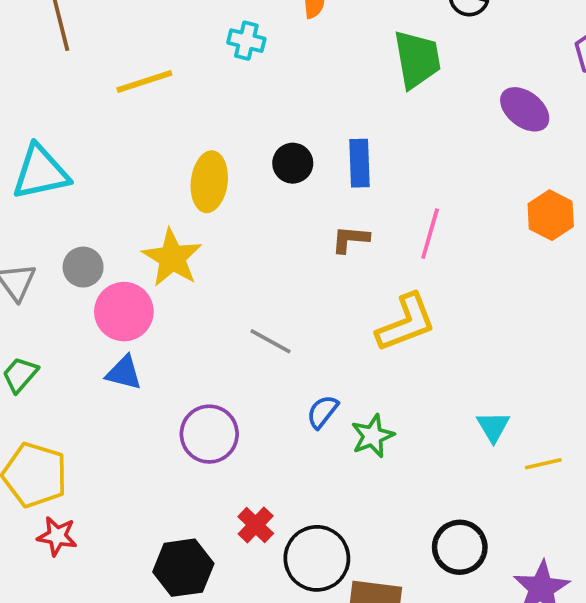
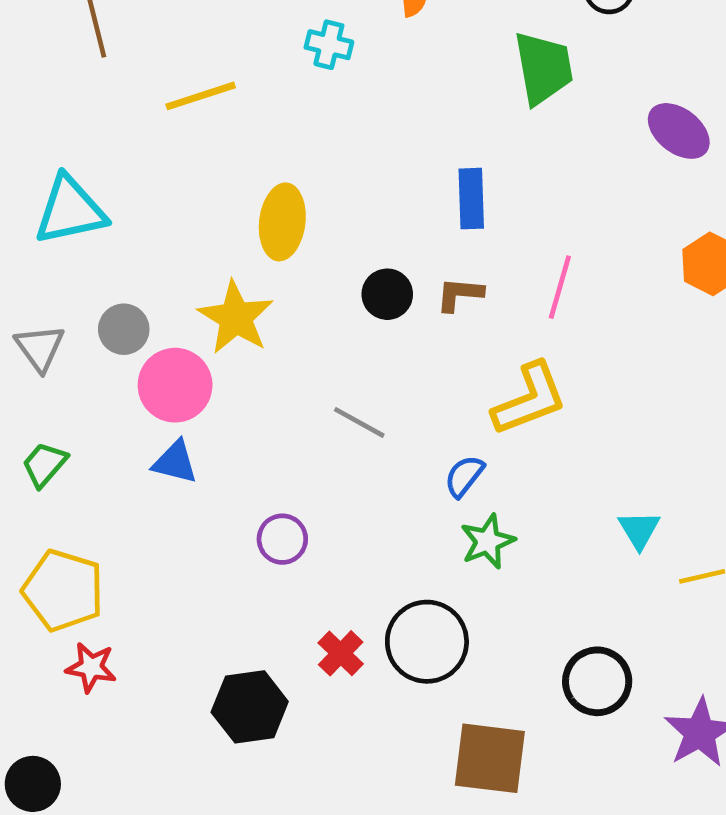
black circle: (293, 163) -> (387, 294), moved
blue semicircle: (322, 412) -> (464, 476), moved
purple circle: (209, 434) -> (282, 539), size x0.7
black circle: (317, 558) -> (427, 642), moved

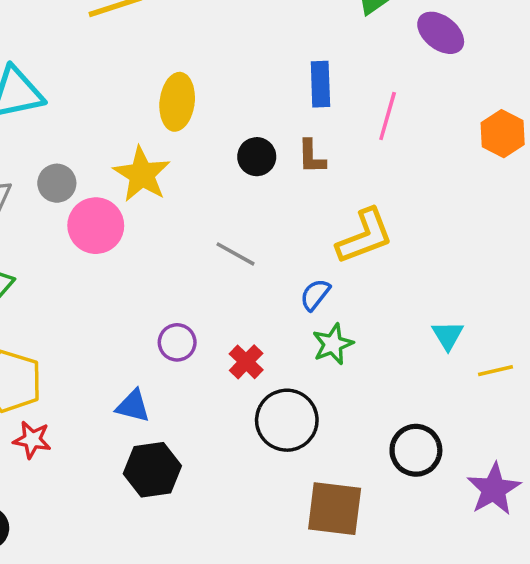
purple ellipse: (679, 131) -> (441, 33), moved
pink line: (560, 287) -> (388, 116), moved
brown L-shape: (460, 294) -> (312, 157), turned -96
blue triangle: (175, 462) -> (133, 406), moved
red cross: (341, 653) -> (246, 362), moved

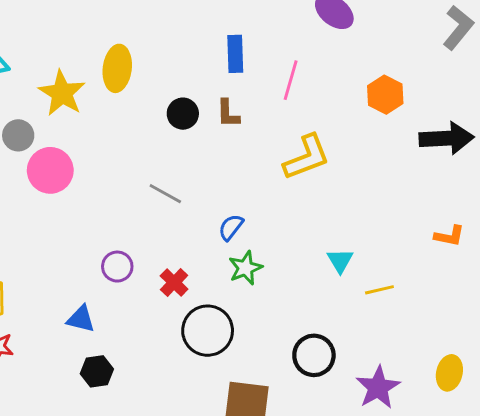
yellow star: (142, 174) -> (62, 93), moved
yellow L-shape: (365, 236) -> (307, 157), moved
black hexagon: (152, 470) -> (97, 371), size x0.7

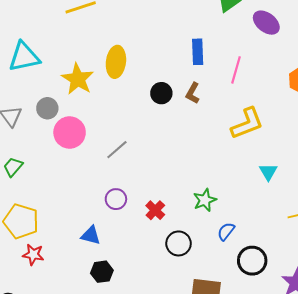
brown L-shape: (228, 114) -> (193, 93), turned 30
gray line: (165, 194) -> (117, 150), moved, turned -70
blue semicircle: (231, 227) -> (226, 231), moved
cyan triangle: (340, 261) -> (268, 172), moved
black circle: (208, 331) -> (179, 243), size x0.7

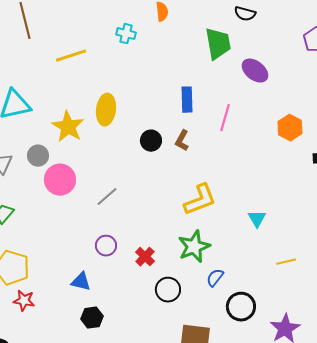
yellow L-shape: (247, 123) -> (200, 200), moved
green star: (205, 200) -> (194, 247), size x1.4

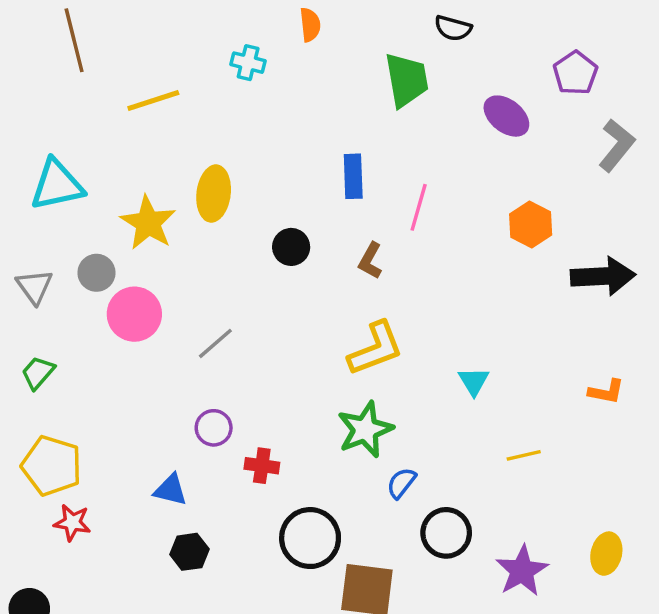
purple ellipse: (255, 71) -> (506, 116), moved
brown L-shape: (182, 141) -> (370, 261), moved
red cross: (145, 257) -> (262, 466), moved, turned -36
black circle: (168, 290) -> (310, 538), moved, size x1.4

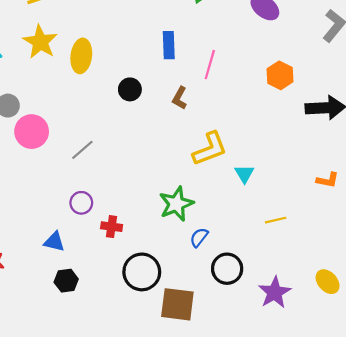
yellow star: (148, 223) -> (40, 42), moved
yellow L-shape: (376, 349) -> (210, 149), moved
yellow ellipse: (606, 554) -> (328, 282), turned -55

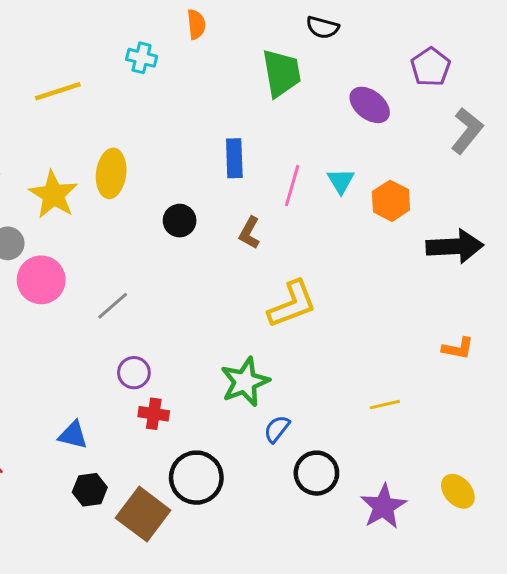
yellow star: (40, 42) -> (53, 195), moved
cyan triangle: (244, 174) -> (341, 181), moved
purple circle: (81, 203) -> (134, 373), moved
brown square: (177, 304) -> (143, 514), moved, turned 30

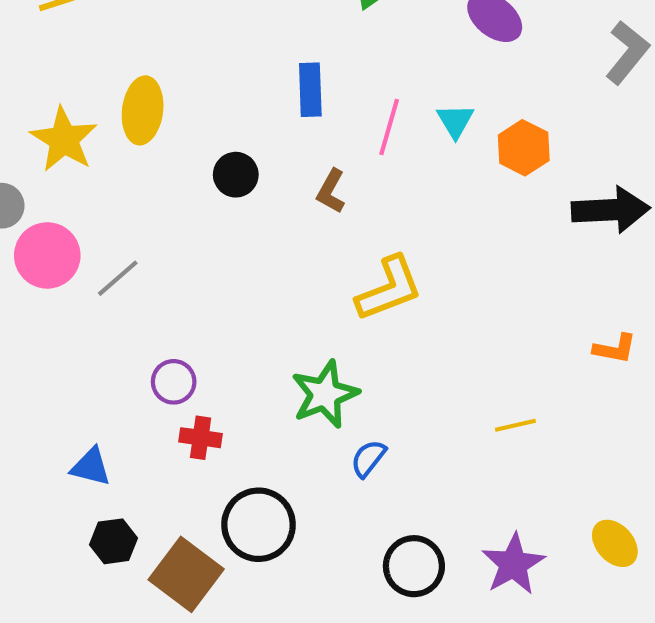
gray line: (113, 306) -> (118, 278), moved
black circle: (316, 473) -> (414, 566), moved

